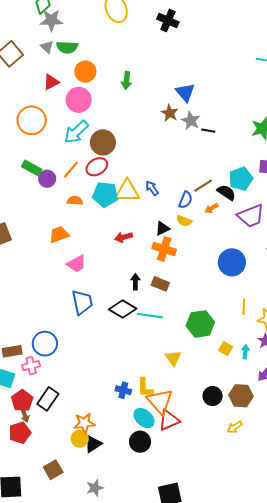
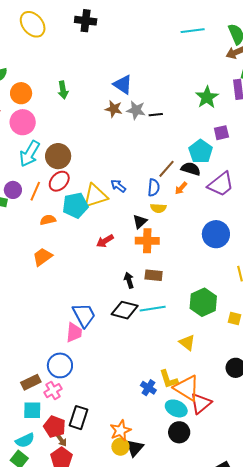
purple circle: (47, 179) -> (13, 190), moved
pink trapezoid: (77, 264) -> (74, 332), moved, turned -40
blue cross: (123, 390) -> (148, 388), turned 35

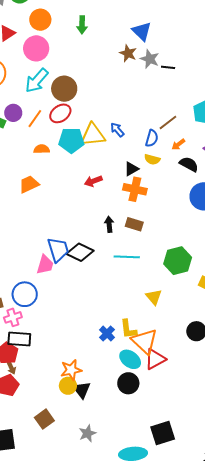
black semicircle: (191, 169) -> (189, 164), moved
black diamond: (125, 310) -> (80, 252), moved
black rectangle: (79, 418) -> (19, 339), moved, turned 65
black triangle: (135, 448) -> (82, 390), turned -30

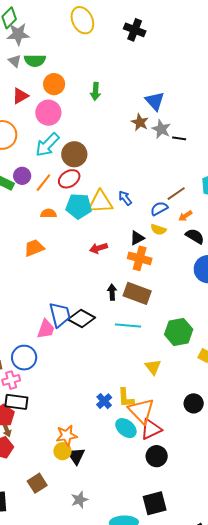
blue semicircle: (152, 138) -> (159, 208), turned -138
brown rectangle: (134, 224) -> (137, 293), size x1.5
black circle: (128, 383) -> (157, 456), moved

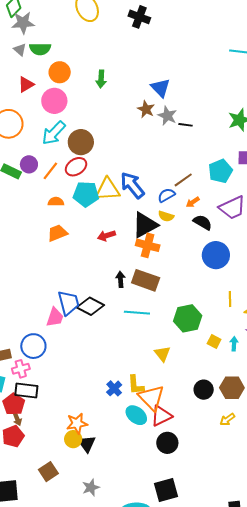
blue arrow: (125, 198) -> (132, 185), size x1.8
black triangle: (137, 238) -> (145, 225), size x1.8
orange trapezoid: (34, 248) -> (57, 233), moved

